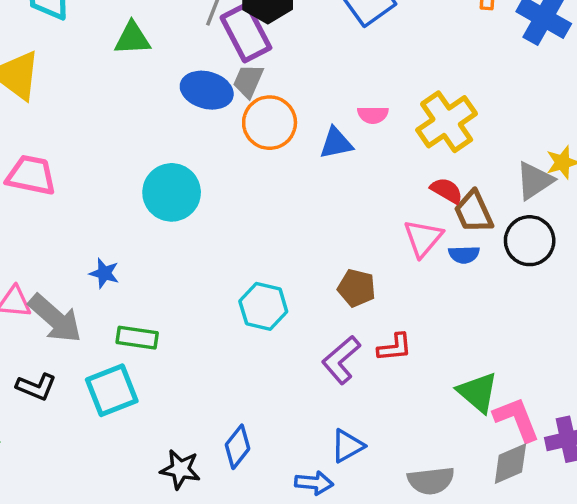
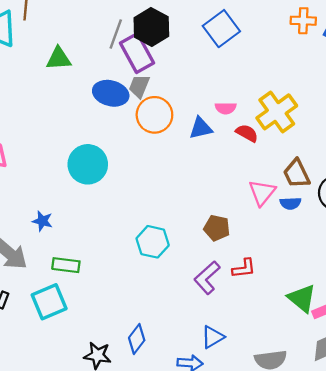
red semicircle: (447, 191) -> (247, 133), moved

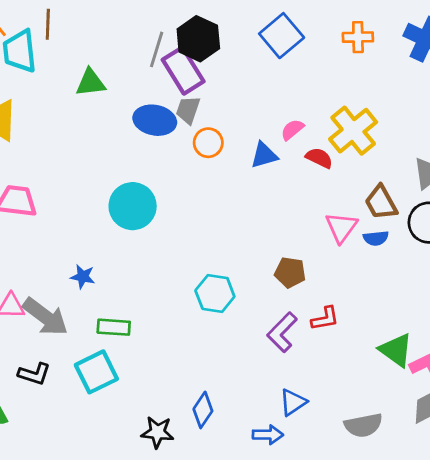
orange cross: (303, 21) -> (358, 37), moved
pink semicircle: (226, 108) -> (292, 130), turned 144
orange circle: (154, 115) -> (208, 143), size x0.7

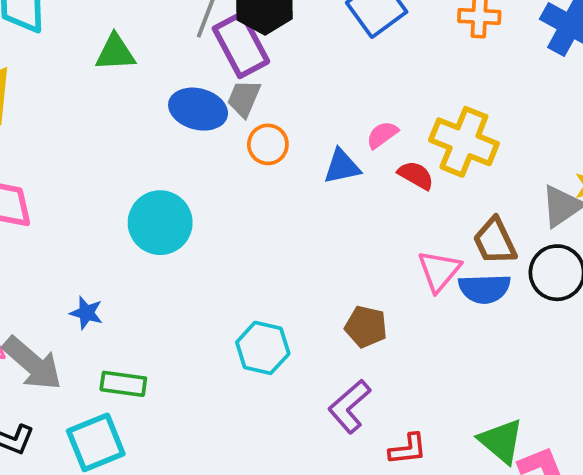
yellow cross: (353, 131) -> (464, 142), turned -33
blue semicircle: (376, 238) -> (484, 289), size x1.5
red L-shape: (325, 319) -> (408, 449), moved

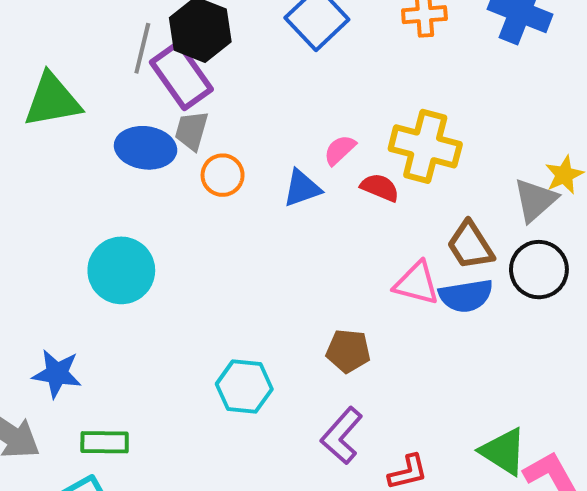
green triangle: (115, 53) -> (52, 100), size x1.4
pink triangle: (439, 271) -> (417, 283), turned -48
blue star: (86, 313) -> (57, 374), size x1.4

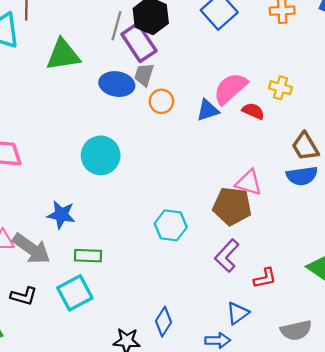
yellow cross: (425, 146) -> (280, 88), size x0.6
pink semicircle: (340, 150) -> (230, 88), size x1.8
pink triangle: (417, 283) -> (249, 183), moved
brown pentagon: (348, 351) -> (232, 206), size x1.5

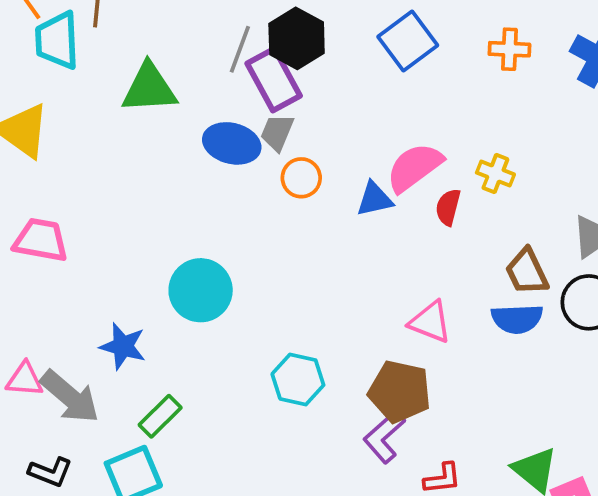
red semicircle: (253, 111) -> (448, 207), turned -105
cyan circle: (101, 155) -> (201, 290), moved
brown pentagon: (232, 206) -> (400, 392), moved
green rectangle: (88, 256) -> (160, 416), turned -52

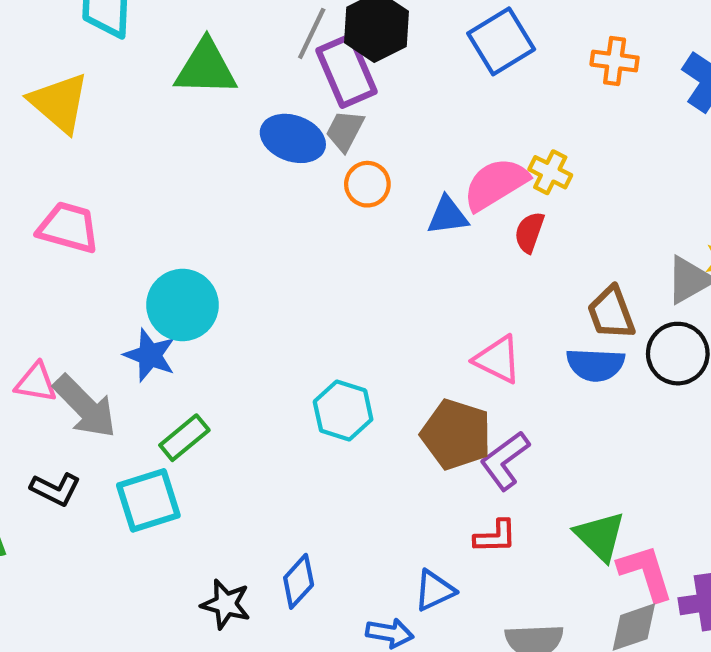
yellow cross: (495, 174) -> (550, 172), moved
cyan circle: (201, 290) -> (182, 305), moved
purple L-shape: (384, 437) -> (505, 461), moved

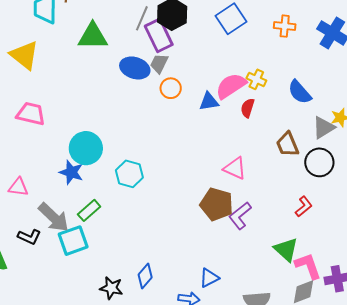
blue semicircle: (595, 365) -> (300, 92), moved, turned 48
gray arrow: (85, 407) -> (54, 217), moved
cyan hexagon: (343, 410) -> (129, 174), moved
red L-shape: (495, 537) -> (304, 207), moved, turned -35

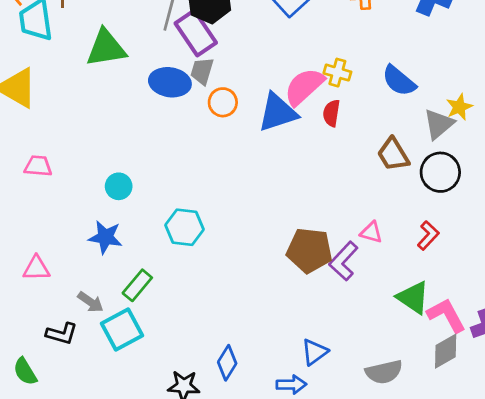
blue triangle: (209, 102) -> (278, 112), size x1.5
pink trapezoid: (31, 114) -> (38, 166), size x0.7
cyan circle: (86, 148) -> (119, 186), moved, size x0.6
pink triangle: (235, 168) -> (371, 232), moved, size x0.7
gray arrow: (54, 217) -> (91, 302), size x0.6

